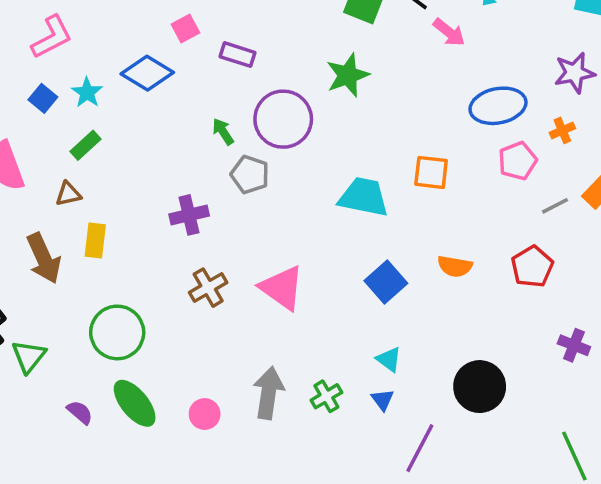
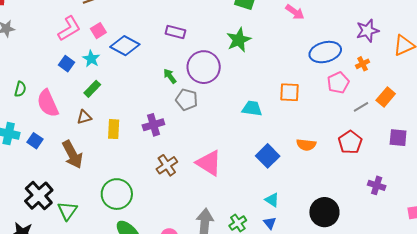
pink square: (185, 28) -> (98, 31), moved
cyan trapezoid: (364, 197) -> (252, 108), size x0.7
yellow rectangle: (95, 240) -> (114, 129), moved

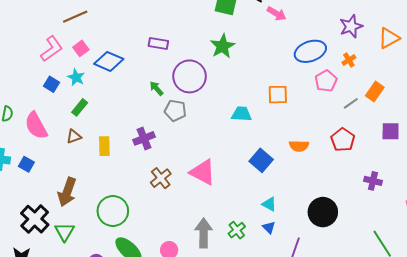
brown arrow: (72, 154) -> (67, 192), moved, turned 52

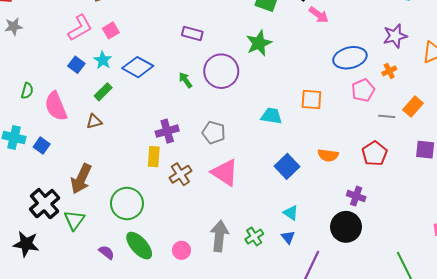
blue diamond: (109, 61) -> (138, 67), moved
gray line: (351, 103) -> (387, 116), turned 35
gray pentagon: (175, 111) -> (214, 133), moved
yellow rectangle: (104, 146) -> (154, 157), moved
purple cross: (373, 181) -> (356, 196), moved

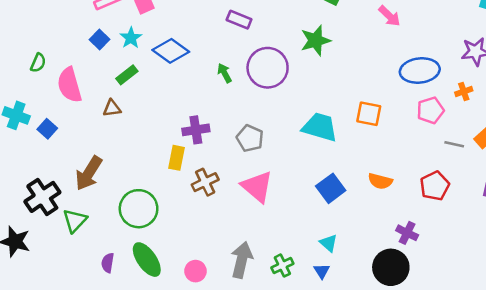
cyan trapezoid: (272, 116) -> (320, 127), size x1.4
purple semicircle: (107, 252) -> (108, 263), turned -126

